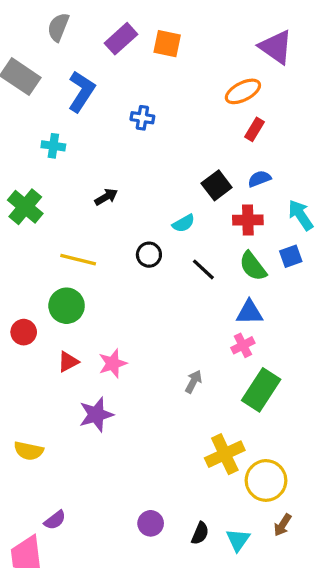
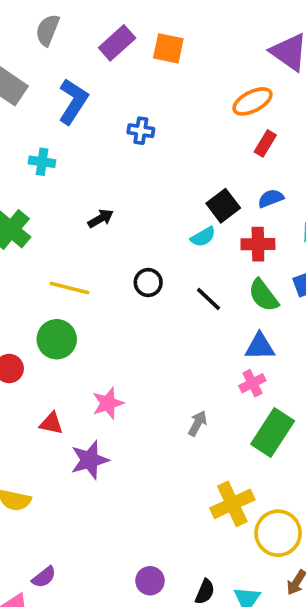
cyan semicircle: (184, 223) -> (203, 237), moved
red triangle: (68, 362) -> (51, 423), moved, turned 40

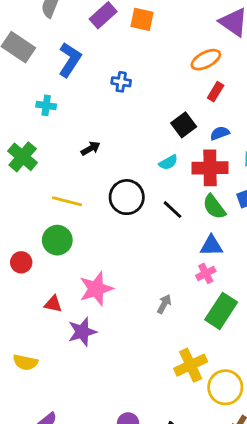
black square: (223, 206) -> (184, 125), moved
red cross: (258, 244) -> (210, 168), size x1.4
black circle: (148, 283) -> (127, 197), size x1.6
pink star: (108, 403) -> (96, 289), size x1.4

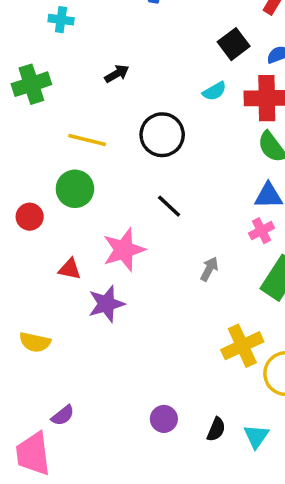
green cross: (23, 157) -> (31, 84), turned 32
black line: (173, 210) -> (169, 206), moved

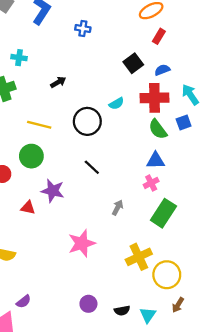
cyan cross: (61, 20) -> (19, 58), moved
cyan semicircle: (214, 91) -> (116, 103), moved
pink star: (124, 250) -> (82, 243), moved
purple star: (106, 304) -> (53, 191), moved, turned 30
black semicircle: (216, 429) -> (122, 311), turned 56

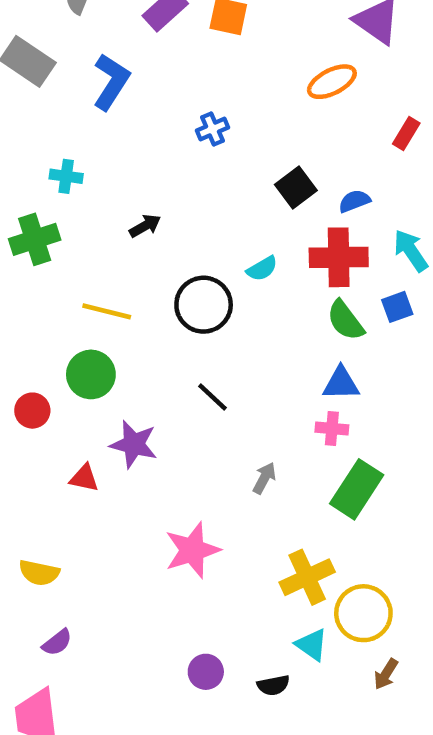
blue cross: (83, 29) -> (213, 129), moved, turned -32
red rectangle: (159, 36) -> (406, 133), moved
pink cross: (151, 183) -> (332, 429), turned 32
purple semicircle: (24, 302) -> (57, 643), moved
cyan triangle: (148, 315) -> (312, 645), moved, turned -30

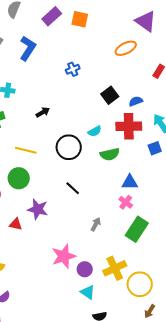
green semicircle: (345, 320) -> (110, 154), moved, turned -66
pink cross: (332, 429) -> (126, 202), turned 32
cyan triangle: (312, 645) -> (88, 292), moved
purple circle: (206, 672) -> (85, 269), moved

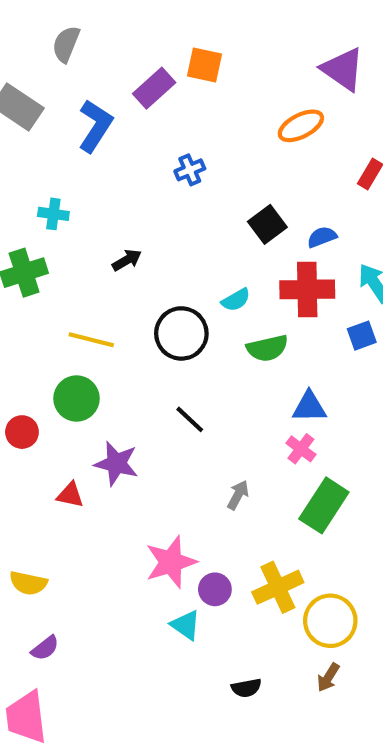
purple rectangle: (52, 16) -> (154, 88), moved
cyan triangle: (88, 292) -> (186, 625), moved
brown arrow: (150, 311) -> (328, 677), moved

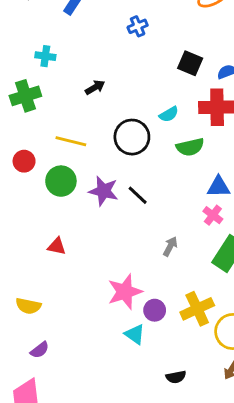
black square: (267, 224) -> (190, 63), turned -30
red circle: (22, 432) -> (24, 161), moved
purple star: (116, 463) -> (104, 191), moved

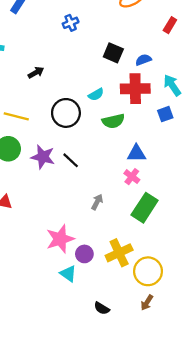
black semicircle: (176, 377) -> (102, 308), turned 42

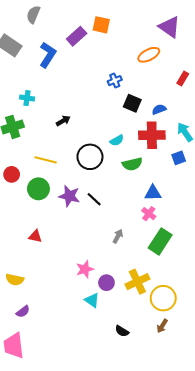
blue cross: (71, 23) -> (115, 81), moved
pink star: (60, 239) -> (85, 269), size x0.7

